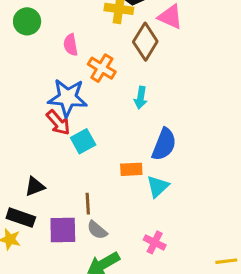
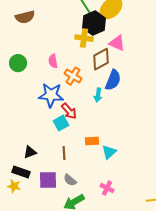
green circle: (27, 21) -> (18, 63), moved
brown diamond: (145, 42) -> (101, 59), turned 30
red arrow: (58, 123) -> (69, 111), moved
blue semicircle: (164, 144) -> (113, 80), moved
brown line: (88, 204) -> (64, 153), moved

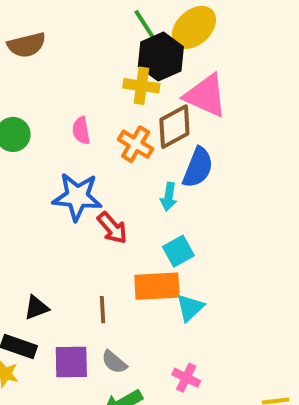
pink triangle: (117, 43) -> (206, 96), size x1.4
orange cross: (73, 76) -> (136, 144), moved
cyan square: (61, 123) -> (178, 251), moved
orange rectangle: (92, 141) -> (157, 286), size x1.6

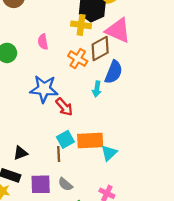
pink semicircle: (81, 131) -> (43, 42), moved
cyan square: (178, 251) -> (65, 139), moved

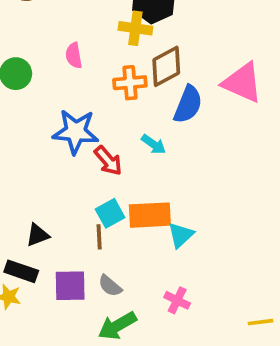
pink triangle: (118, 31) -> (242, 83), moved
orange cross: (78, 59) -> (130, 83), turned -36
cyan arrow: (97, 89) -> (154, 144), moved, turned -64

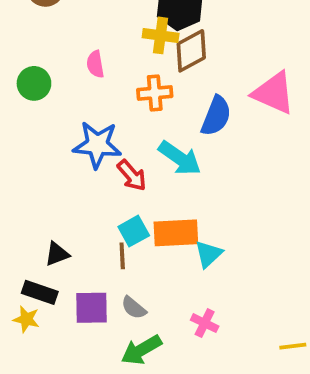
brown diamond: (166, 66) -> (191, 51), moved
cyan arrow: (154, 144) -> (180, 158), size x1.6

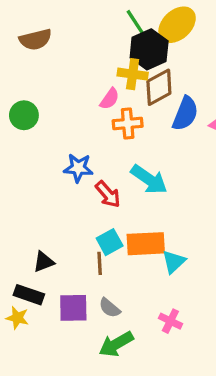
pink semicircle: (95, 64) -> (110, 99), moved, turned -135
blue semicircle: (216, 116) -> (185, 114), moved
blue star: (97, 145) -> (78, 168), size x0.7

